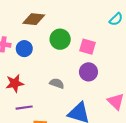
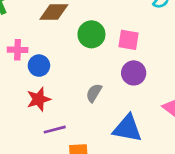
blue circle: (24, 49) -> (39, 66), moved
gray semicircle: (57, 83) -> (94, 93), turned -72

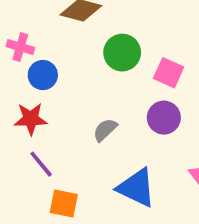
purple line: (55, 130) -> (41, 164), turned 50

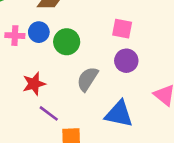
green circle: (122, 53) -> (67, 42), moved
blue circle: (43, 75) -> (39, 32), moved
gray semicircle: (105, 130) -> (87, 79), size x1.4

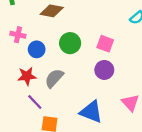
blue circle: (39, 32) -> (37, 49), moved
green circle: (67, 42) -> (70, 43), moved
gray semicircle: (87, 79) -> (54, 78), moved

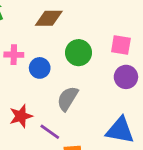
red star: (27, 76) -> (21, 116), moved

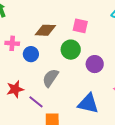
brown diamond: (49, 18) -> (45, 30), moved
pink square: (121, 45) -> (80, 26), moved
green circle: (79, 53) -> (71, 50), moved

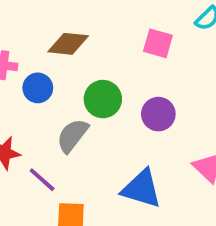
pink square: (80, 26) -> (158, 43), moved
green circle: (71, 50) -> (103, 99), moved

